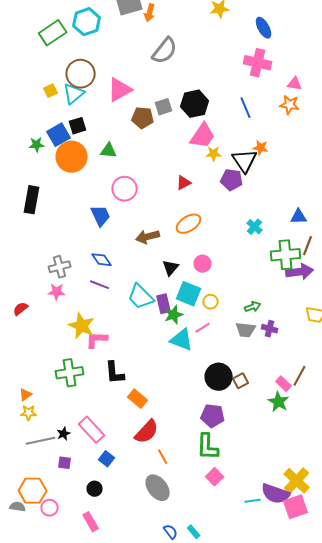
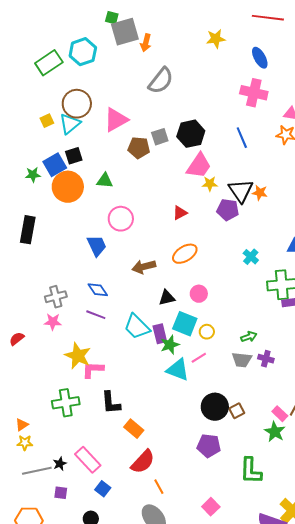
orange star: (261, 148) -> (260, 193), moved
black triangle: (171, 268) -> (167, 298), turned 36
green L-shape: (208, 447) -> (251, 471), moved

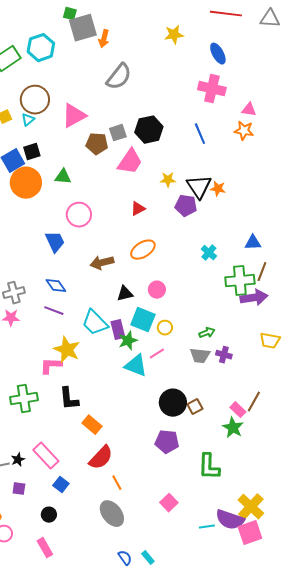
cyan triangle: (70, 124) -> (28, 120), size x0.6
pink trapezoid: (199, 166) -> (130, 162), moved
yellow star: (78, 356) -> (67, 350), moved

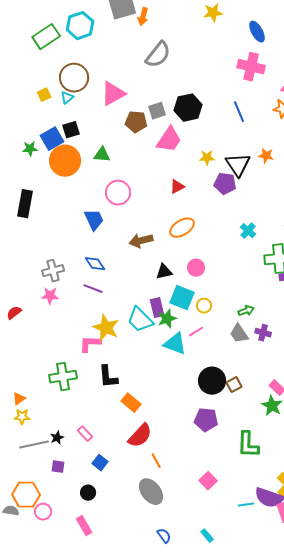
orange star: (218, 189) -> (266, 156), moved
cyan trapezoid: (95, 323) -> (140, 320), moved
gray trapezoid: (200, 356) -> (239, 334), turned 50
pink rectangle: (46, 456) -> (85, 434), size x0.6
cyan rectangle: (148, 558) -> (207, 536), moved

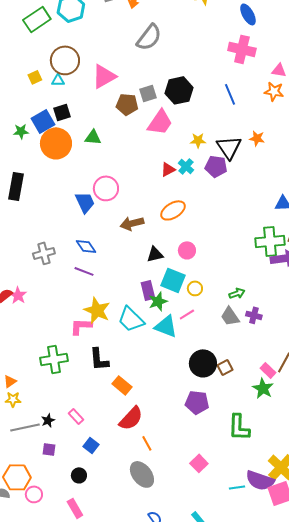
cyan triangle: (67, 98) -> (58, 80), turned 40
pink circle: (118, 193) -> (106, 188), moved
cyan cross: (248, 231) -> (186, 166), moved
pink star: (50, 296) -> (18, 295), moved, turned 30
cyan trapezoid: (140, 320) -> (131, 319), moved

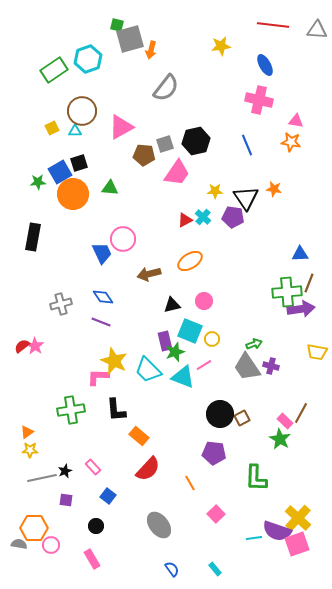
gray trapezoid: (230, 316) -> (247, 367), size x1.4
orange line: (147, 443) -> (190, 483), moved

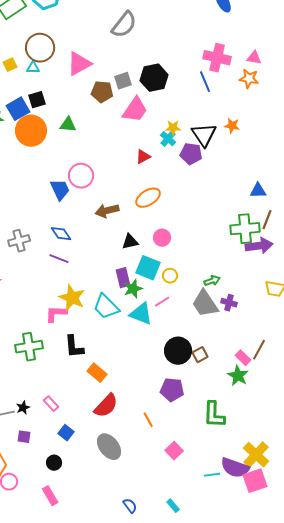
pink cross: (259, 100) -> (217, 58), moved
cyan cross: (203, 217) -> (168, 139), moved
gray ellipse: (159, 525) -> (109, 447), moved

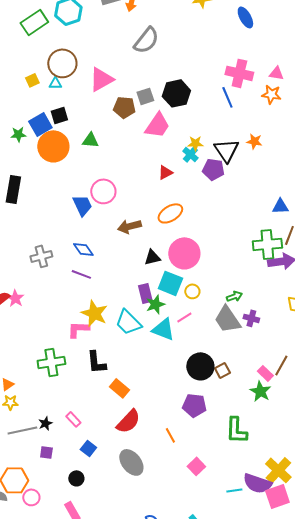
pink circle: (162, 238) -> (184, 253), size x1.8

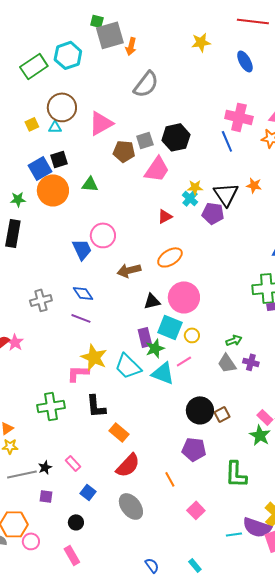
green star: (18, 134) -> (18, 199), moved
gray trapezoid: (227, 319) -> (227, 363), size x0.7

